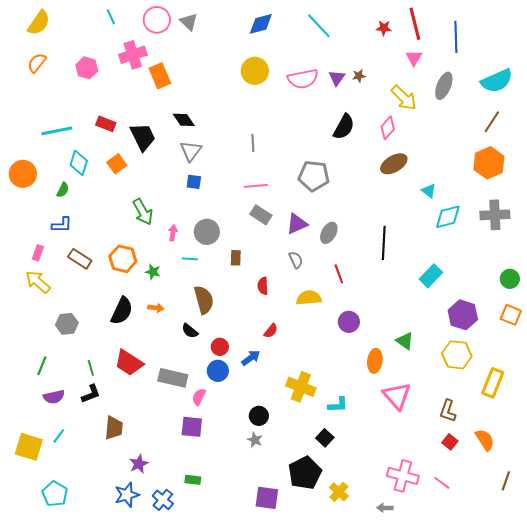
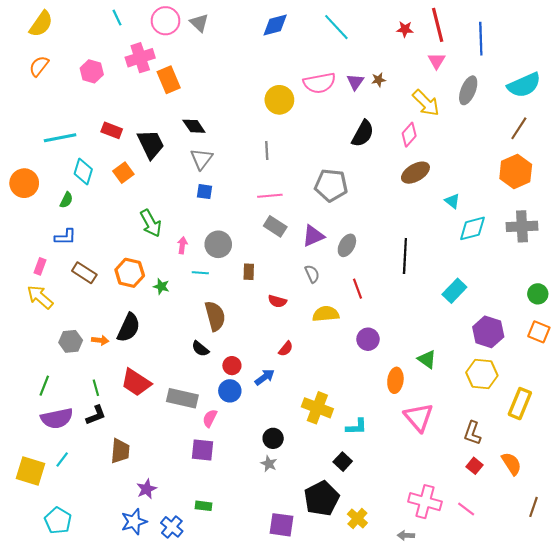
yellow circle: (255, 71) -> (279, 100), moved
red semicircle: (263, 286) -> (277, 301), turned -72
orange arrow: (156, 308) -> (100, 340), moved
purple semicircle: (54, 397) -> (57, 418), size x1.4

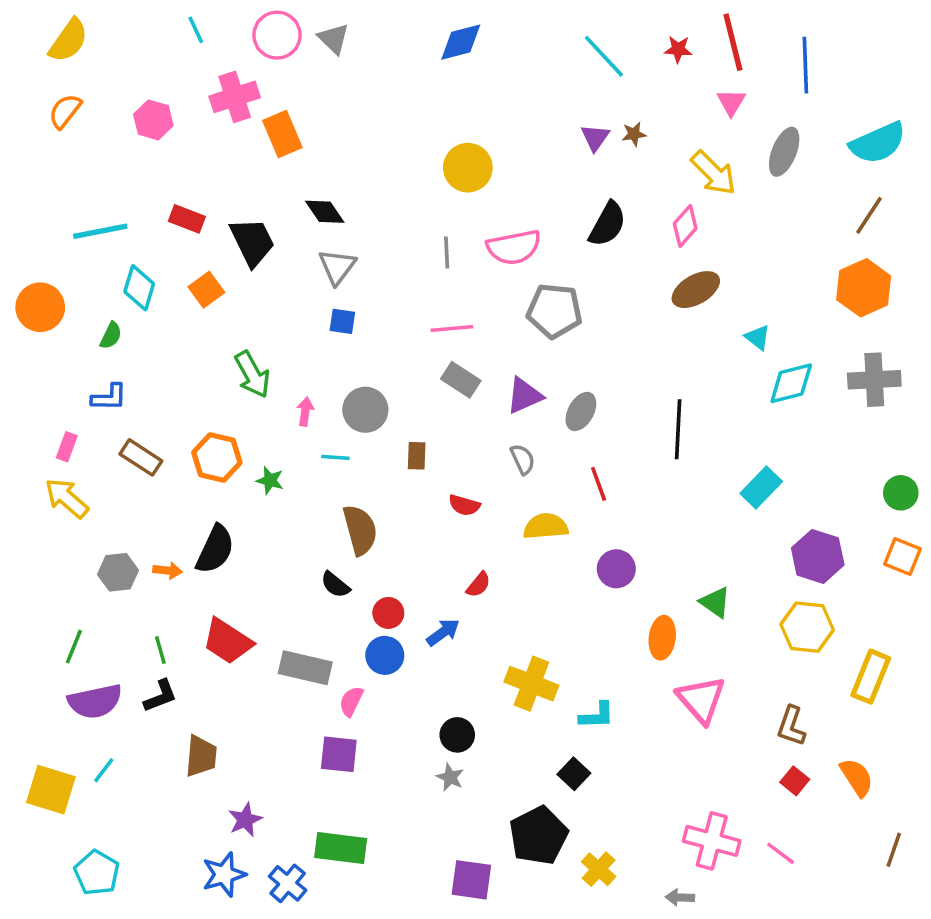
cyan line: (336, 27) -> (604, 56), moved
pink semicircle: (319, 83) -> (514, 247), moved
green rectangle: (203, 506) -> (341, 848), size x1.8

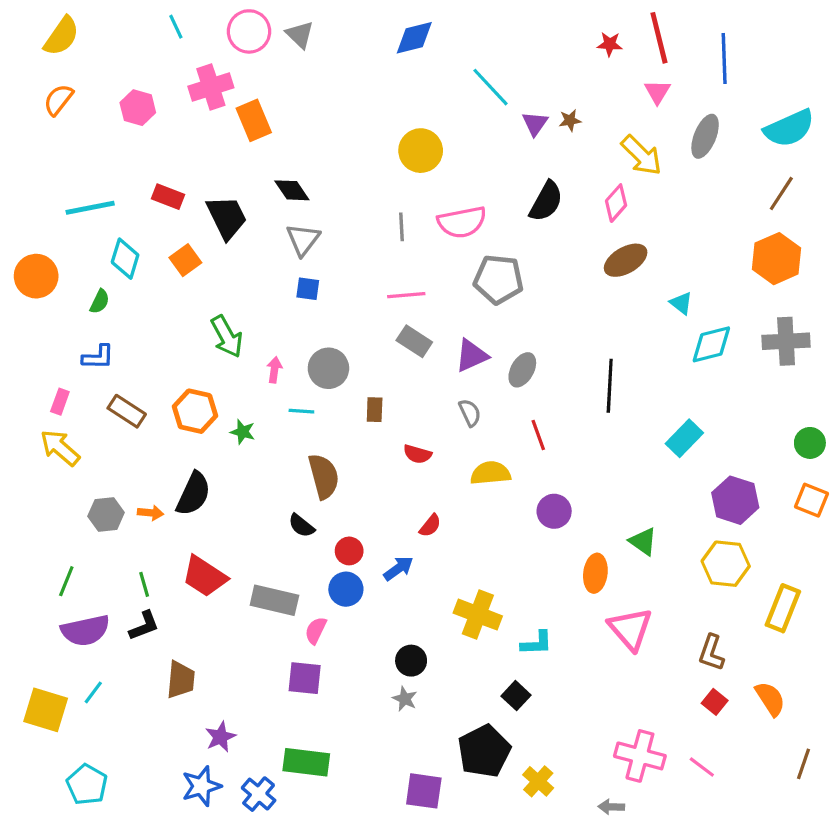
cyan line: (604, 56) -> (491, 87), moved

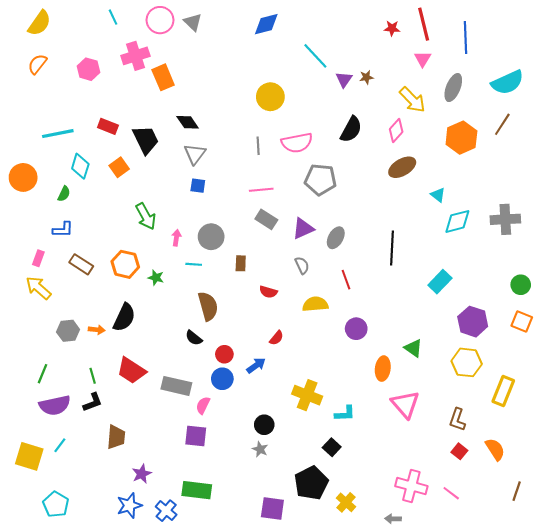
orange hexagon: (777, 259) -> (461, 138), moved

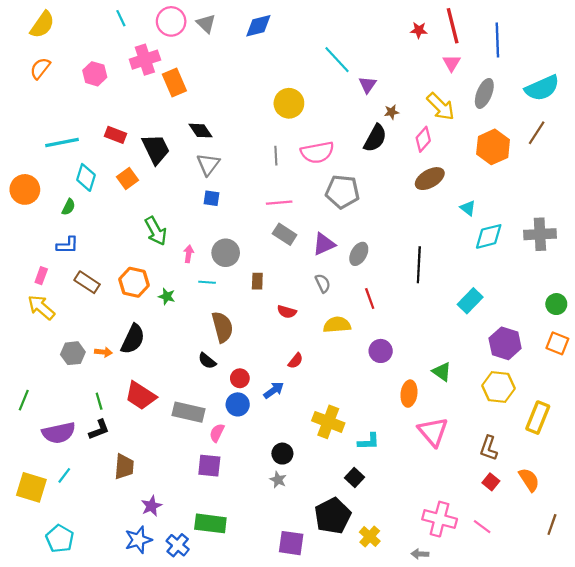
blue diamond: (266, 24) -> (258, 26), moved
brown star: (366, 77) -> (392, 112), moved
green line: (42, 374) -> (24, 400), moved

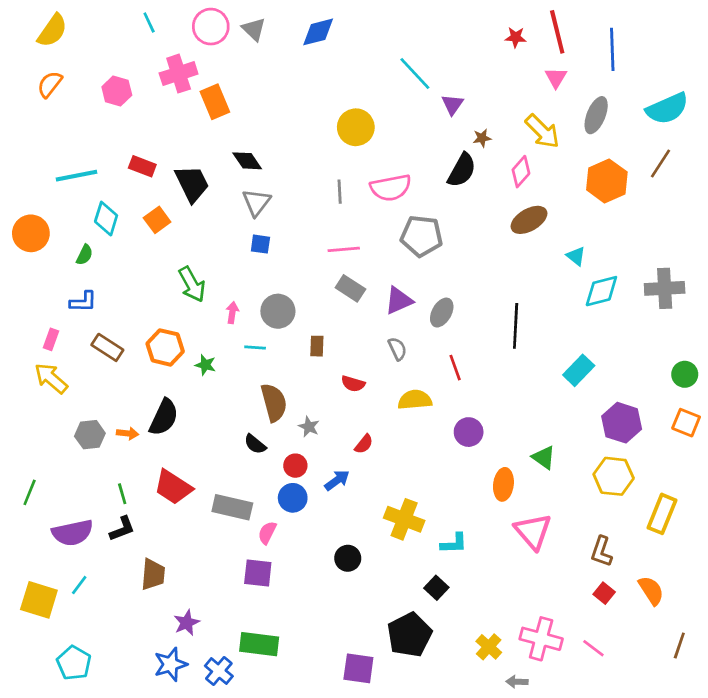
gray star: (278, 480) -> (309, 427), moved
yellow cross: (370, 537) -> (489, 647), moved

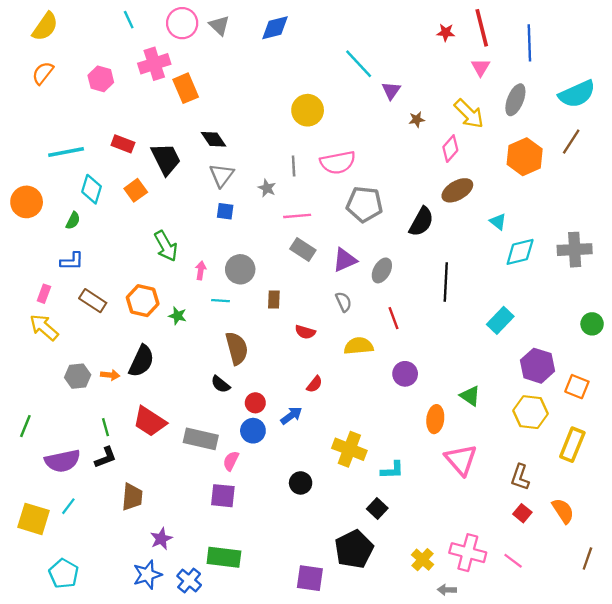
black semicircle: (462, 170) -> (421, 222), moved
orange square: (686, 423) -> (577, 387), moved
gray star: (309, 427) -> (267, 188), moved

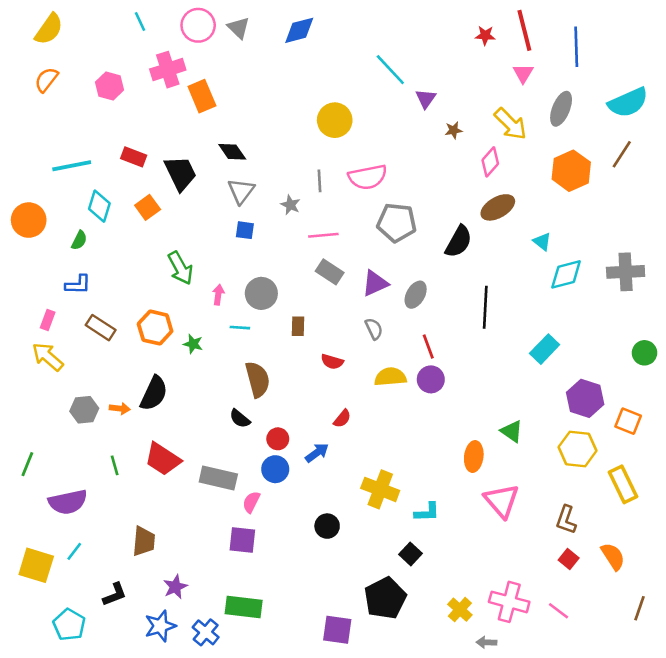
purple circle: (405, 374) -> (431, 379), moved
yellow rectangle: (572, 445) -> (623, 484), turned -48
black L-shape: (105, 457) -> (115, 594), moved

